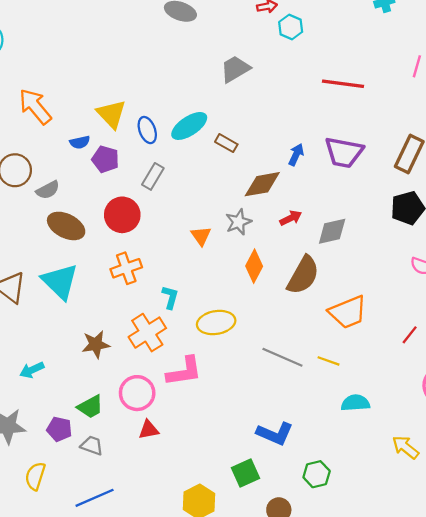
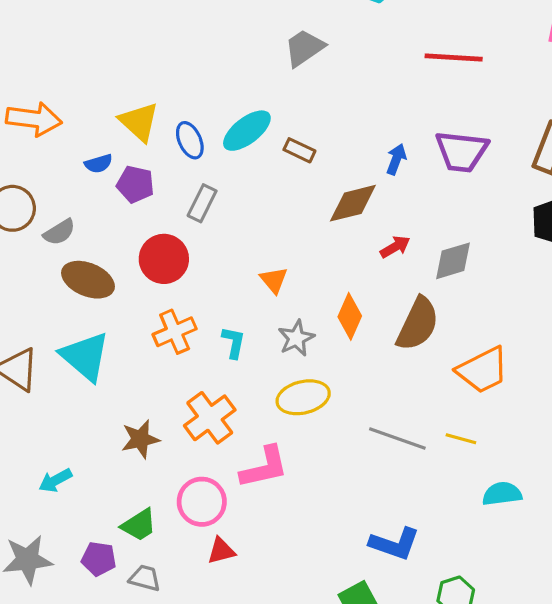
orange arrow: (35, 107) -> (34, 119), turned 141
gray star: (238, 222) -> (296, 338), moved
cyan L-shape: (170, 297) -> (234, 342), moved

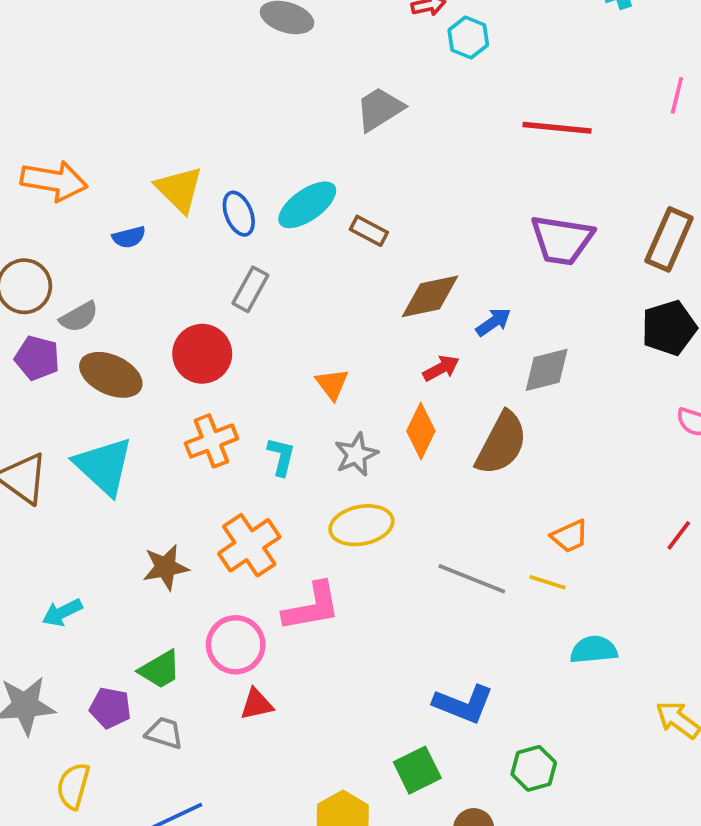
blue arrow: (396, 159) -> (493, 322), moved, turned 32
purple pentagon: (135, 184) -> (37, 358), moved
red arrow: (395, 247) -> (441, 368), moved
orange trapezoid: (483, 370) -> (570, 536), moved, size x0.6

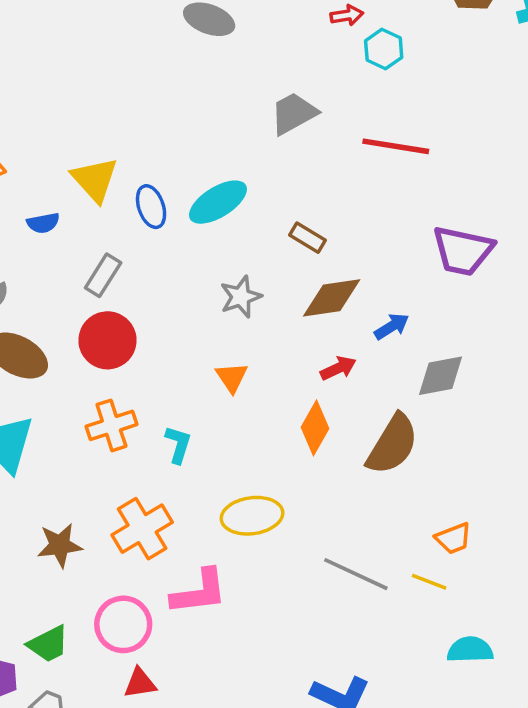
red line: (557, 128) -> (396, 146), moved
brown rectangle: (369, 231) -> (308, 238), moved
gray rectangle: (250, 289) -> (103, 275), moved
gray star: (356, 454) -> (241, 297), moved

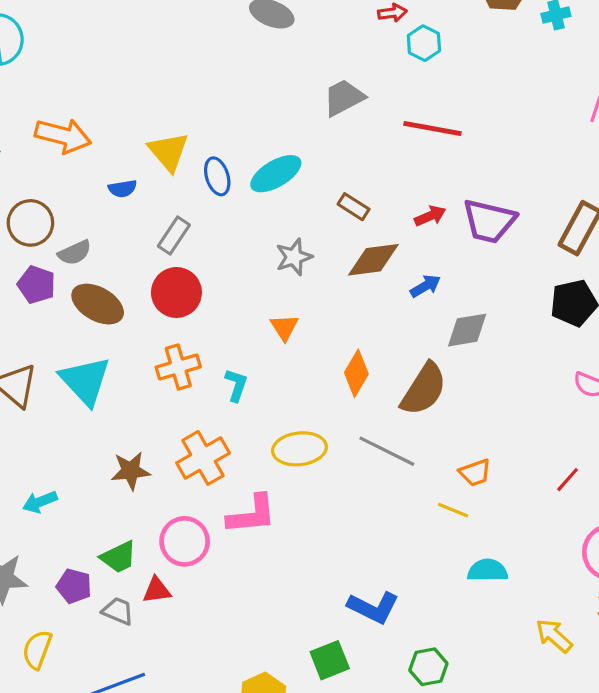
red arrow: (338, 368) -> (430, 216), moved
gray line: (356, 574) -> (387, 451), moved
red triangle: (140, 683) -> (157, 590), moved

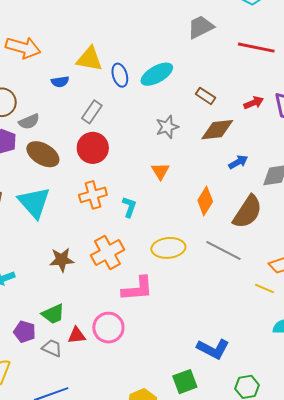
yellow triangle: (168, 152) -> (89, 59), turned -40
blue arrow: (425, 286) -> (238, 162), moved
pink circle: (185, 541) -> (108, 328), moved

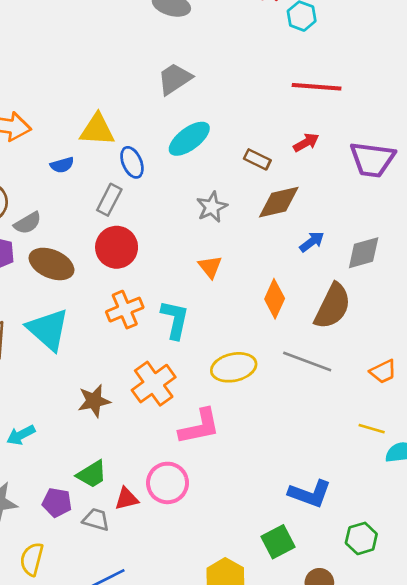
gray trapezoid: (201, 27) -> (175, 79), moved
blue ellipse: (120, 75) -> (132, 162), moved
red arrow: (254, 103) -> (306, 142), moved
cyan L-shape: (129, 207) -> (175, 319), size x1.4
yellow line: (264, 288) -> (372, 429), moved

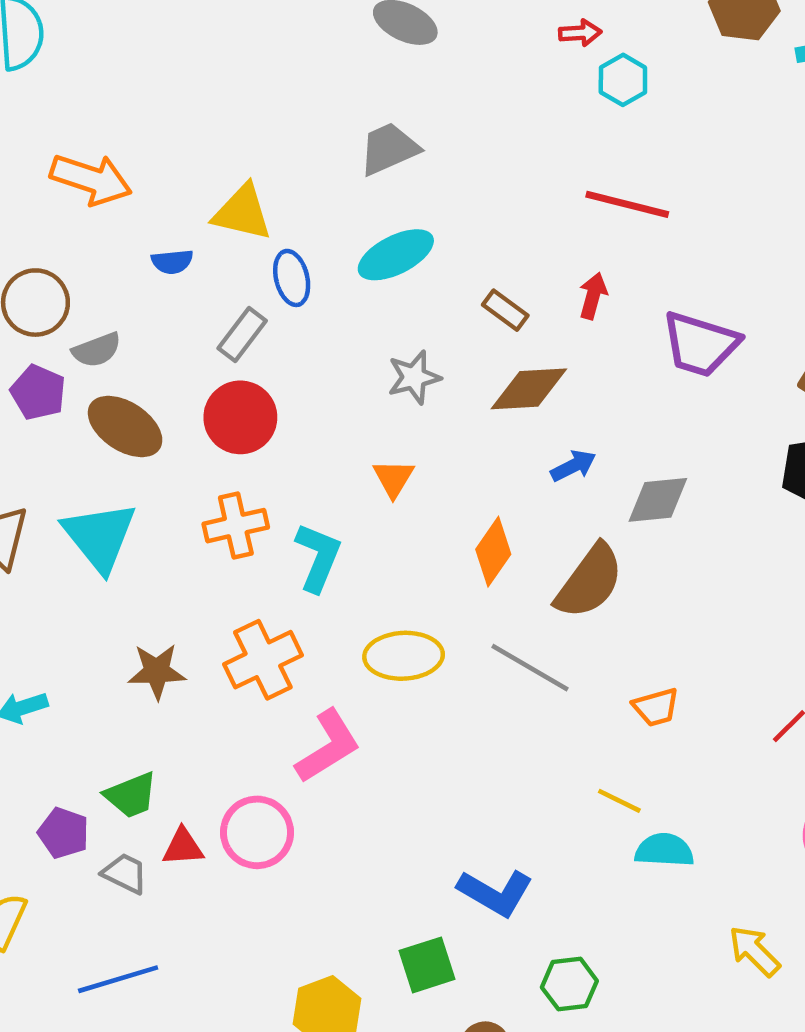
red arrow: (306, 142) -> (593, 296), turned -55
pink L-shape: (199, 427) -> (328, 746), turned -30

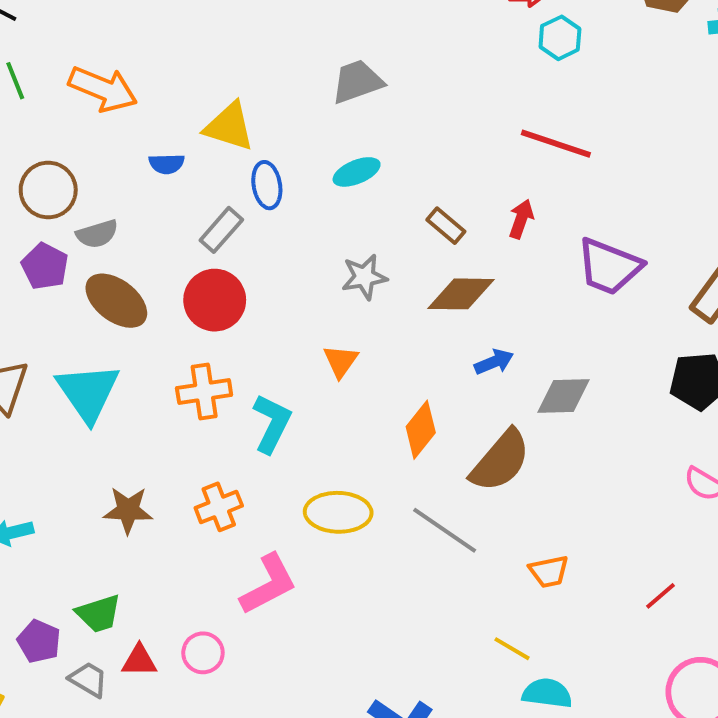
cyan ellipse: (396, 255) -> (357, 172), size x0.7
orange cross: (263, 660) -> (219, 507), size x0.7
pink circle: (257, 832) -> (203, 653), size x0.7

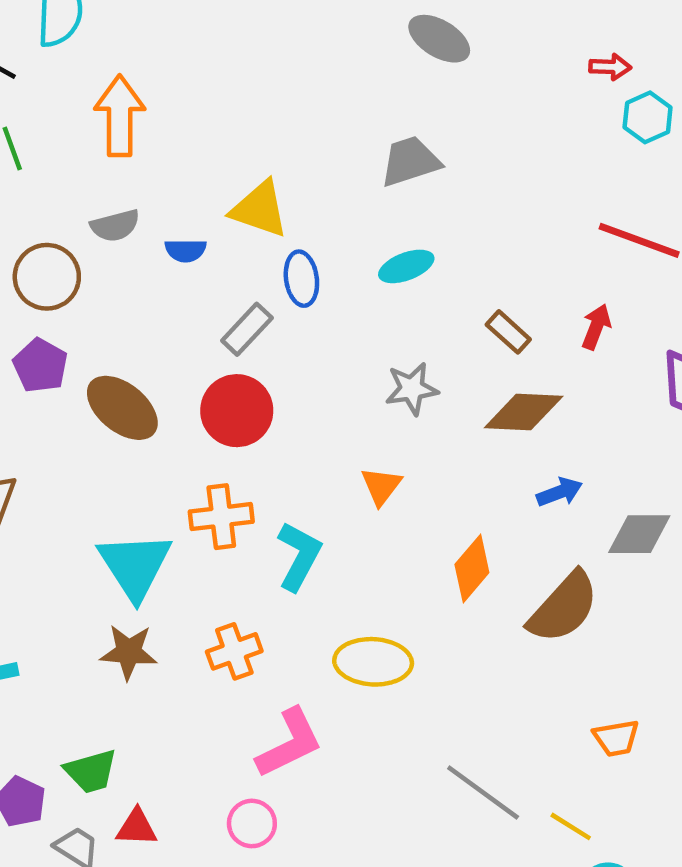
orange arrow: (103, 89) -> (120, 116), moved, turned -114
gray semicircle: (97, 234) -> (115, 226), moved
cyan triangle: (88, 392) -> (135, 566), moved
gray line: (445, 530) -> (483, 793), moved
pink circle: (203, 653) -> (252, 823), moved

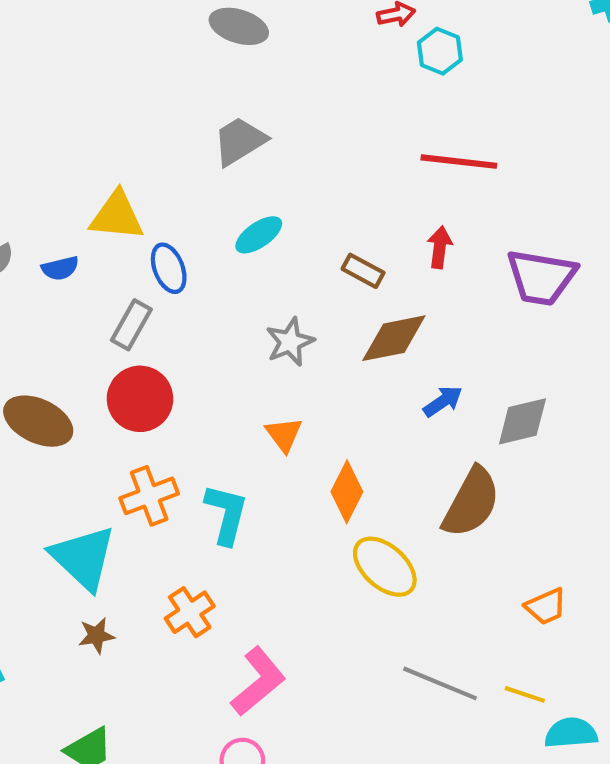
orange diamond: (472, 568) -> (347, 492), moved
brown star: (129, 652) -> (96, 636), size x0.7
yellow ellipse: (373, 662) -> (385, 567), moved, turned 52

